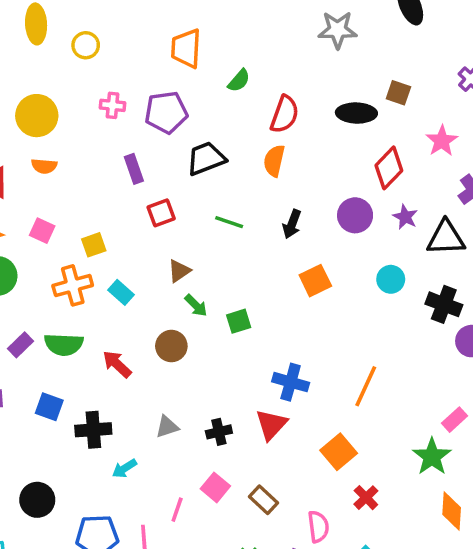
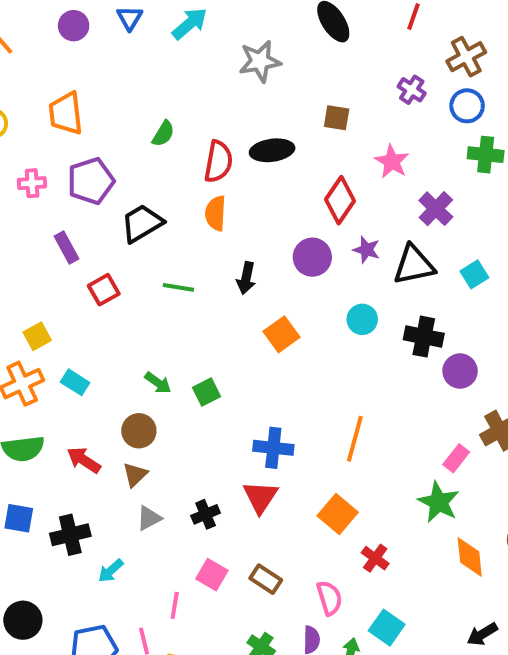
orange trapezoid: (186, 48) -> (66, 113), moved
black ellipse: (356, 113) -> (272, 150), moved
brown triangle: (179, 271) -> (135, 475), moved

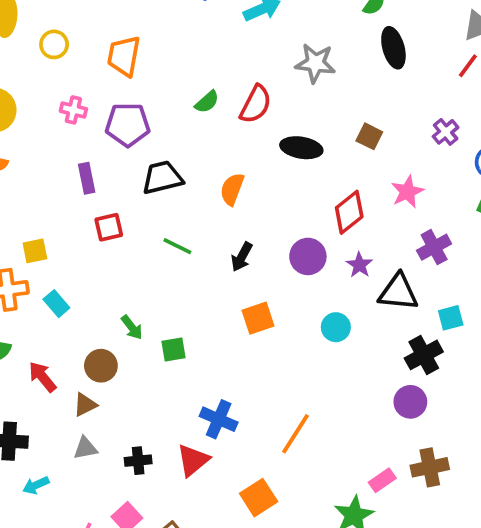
red semicircle: (218, 162) -> (256, 104), moved
black cross: (424, 337) -> (424, 355), moved, turned 33

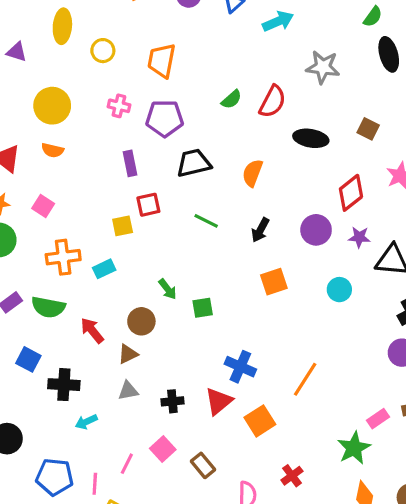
yellow square: (35, 251) -> (123, 226), moved
purple star: (359, 265) -> (359, 237), turned -30
cyan rectangle: (56, 304) -> (104, 269), turned -75
orange square: (259, 498) -> (260, 421), moved

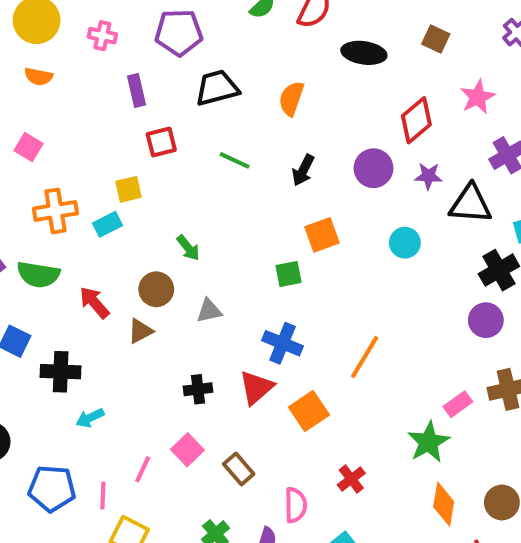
pink cross: (119, 106) -> (102, 36), moved
yellow square: (123, 226) -> (128, 189), moved
green square: (203, 308) -> (288, 274), moved
gray triangle: (128, 391) -> (209, 311), moved

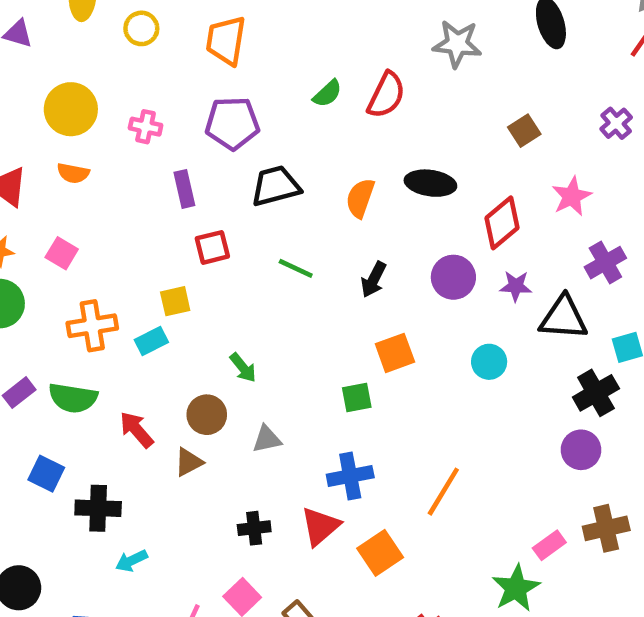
brown square: (436, 39) -> (524, 131), turned 32
black ellipse: (364, 53) -> (430, 183), moved
blue cross: (283, 343) -> (350, 476), turned -33

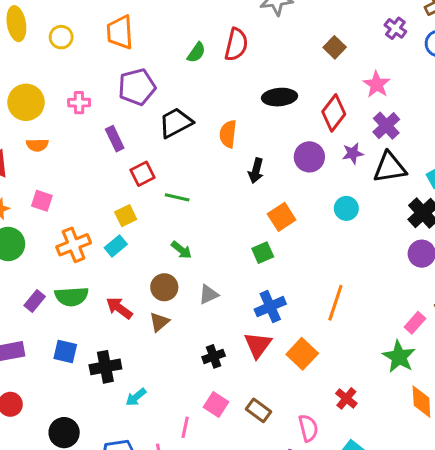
orange semicircle: (360, 198) -> (228, 134), moved
purple cross: (605, 263) -> (386, 126), moved
green line: (296, 268) -> (177, 197), moved

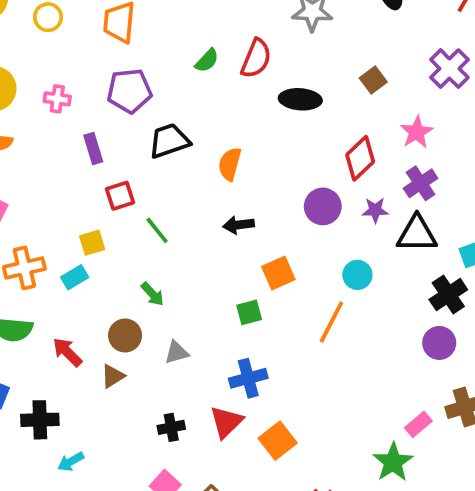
purple cross: (395, 28) -> (449, 69), size x1.5
black ellipse: (280, 97) -> (300, 99), moved
black arrow: (256, 171) -> (239, 225), moved, turned 60
green line: (177, 197) -> (157, 230), turned 30
orange line: (335, 303) -> (331, 322), moved

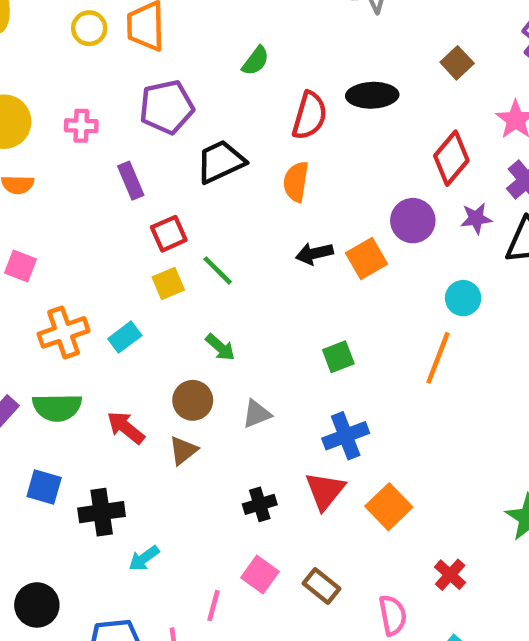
yellow circle: (48, 17) -> (89, 28), moved
red semicircle: (256, 58) -> (310, 116), moved
yellow square: (92, 243) -> (168, 283), moved
orange square: (278, 273) -> (367, 258), moved

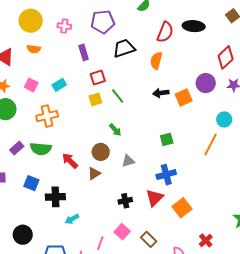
cyan rectangle: (125, 337) -> (59, 85), moved

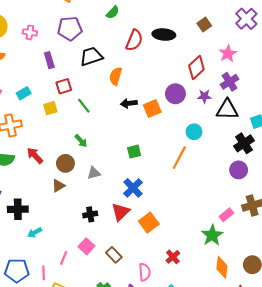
orange semicircle: (156, 61) -> (116, 76), moved
yellow square: (95, 99) -> (50, 108), moved
red arrow: (70, 161) -> (35, 156), moved
blue cross: (166, 175) -> (133, 188), turned -30

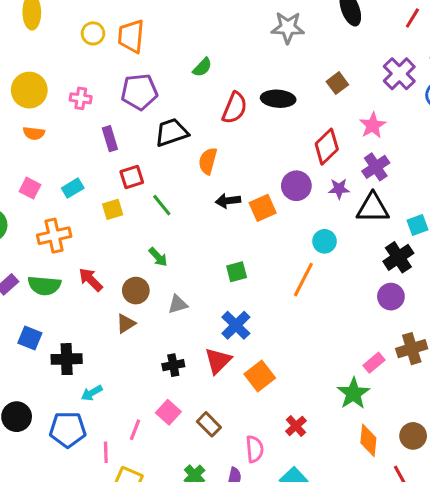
blue pentagon: (17, 271) -> (68, 430), moved

